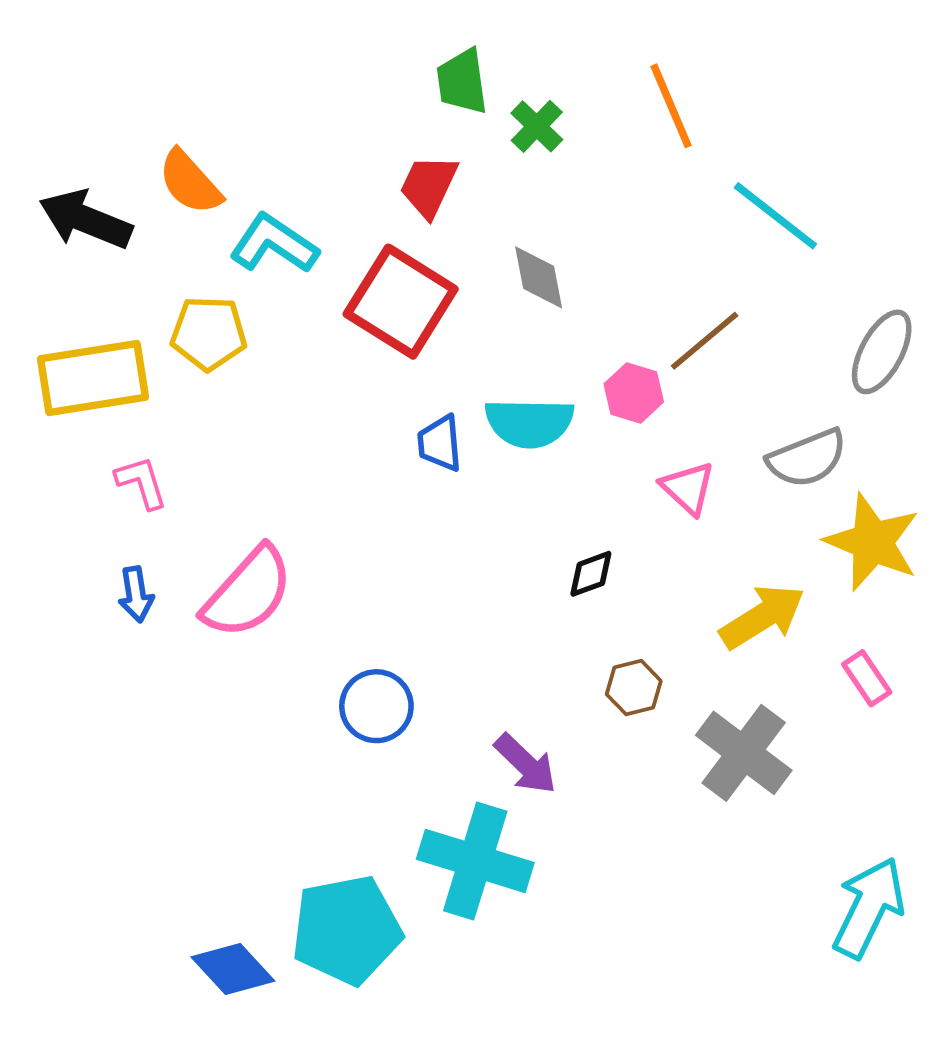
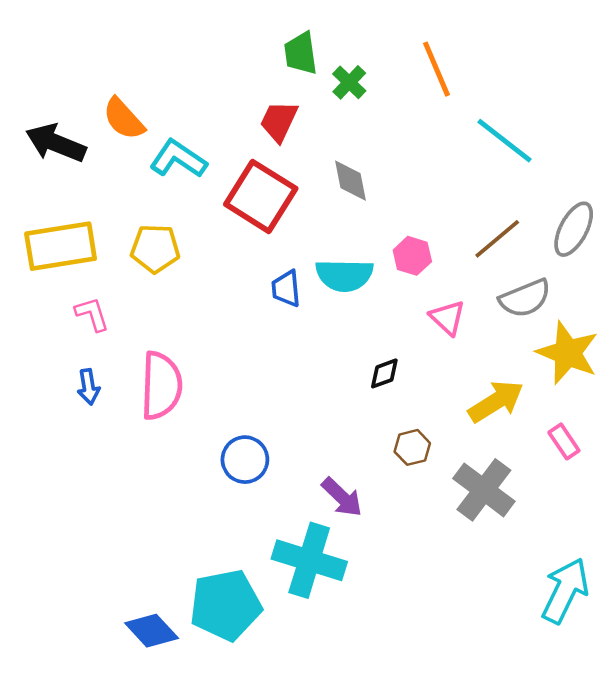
yellow pentagon: (209, 333) -> (155, 249), moved
brown line: (705, 341) -> (497, 239), moved
pink semicircle: (248, 592) -> (161, 386), turned -40

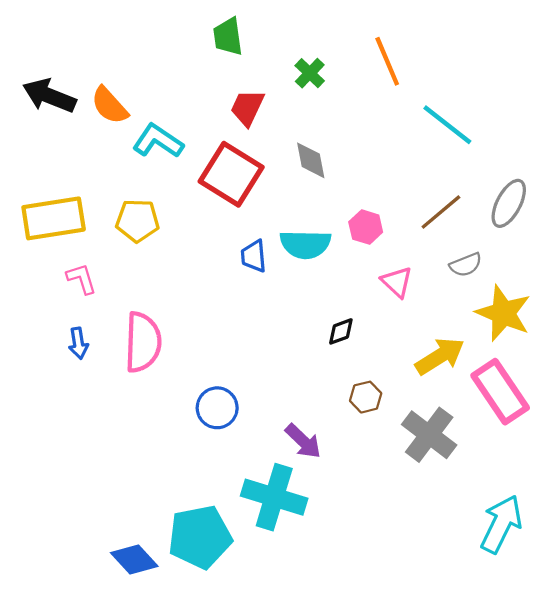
green trapezoid: (301, 53) -> (228, 37), moved
black arrow: (56, 143) -> (49, 96), moved
gray semicircle: (525, 298) -> (466, 265), size x0.7
pink rectangle: (564, 441) -> (500, 392), size x2.0

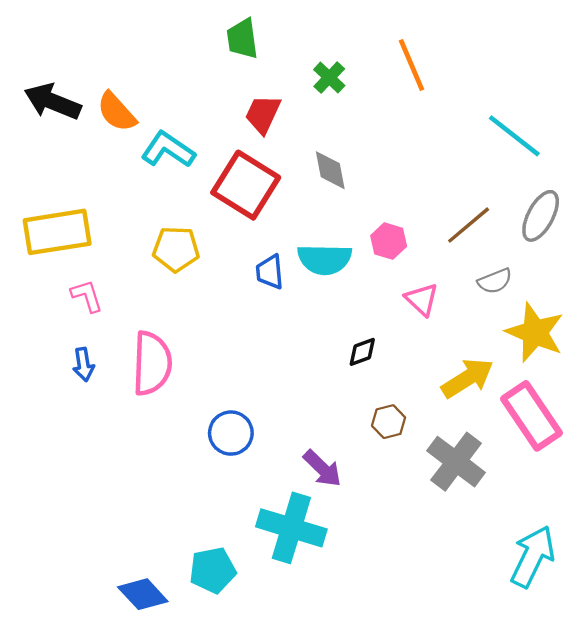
cyan line: (447, 125) -> (514, 136), moved
yellow pentagon: (138, 221) -> (176, 249), moved
cyan pentagon: (200, 537) -> (213, 570), size x0.7

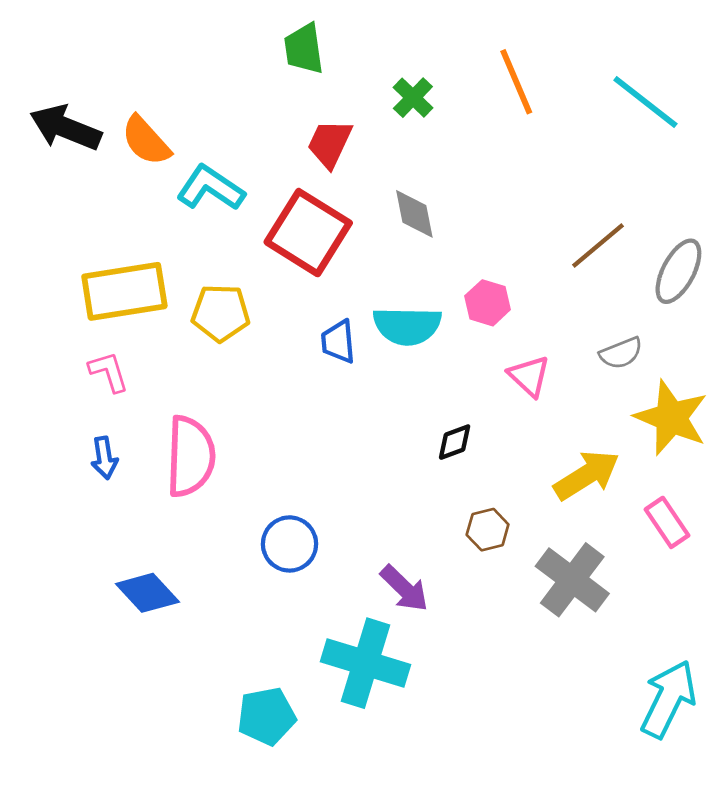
cyan line: (514, 136) -> (645, 102), moved
brown line: (469, 225) -> (598, 245), moved
yellow rectangle: (57, 232) -> (124, 291), moved
pink rectangle: (531, 416) -> (667, 522), size x0.6
blue diamond: (143, 594) -> (147, 593), moved

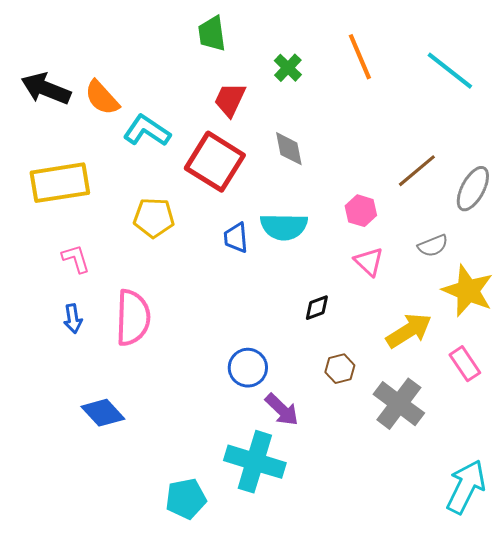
yellow rectangle: (124, 291) -> (60, 183), moved
pink hexagon: (488, 303) -> (361, 211), moved
blue circle: (289, 544) -> (248, 368), moved

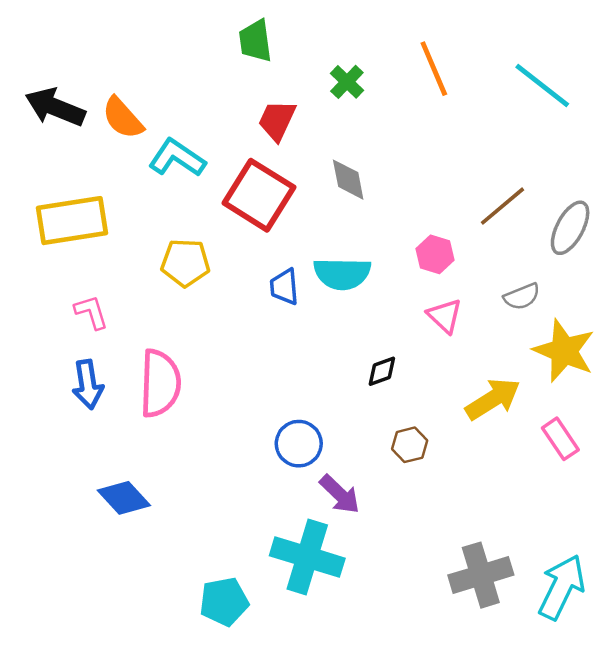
blue arrow: (73, 319) -> (88, 385), size x1.4
gray cross: (399, 404) -> (481, 575), moved, turned 36

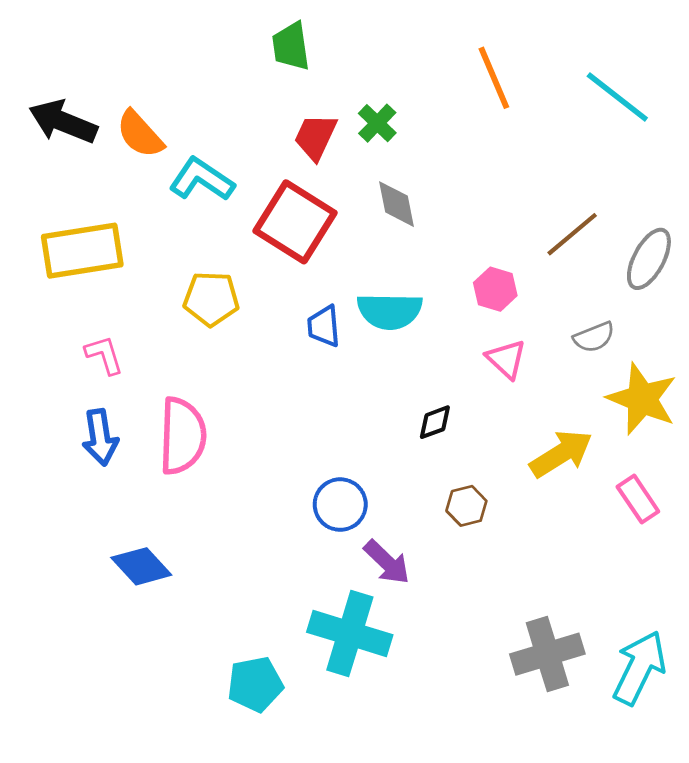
green cross: (347, 82) -> (377, 123), moved

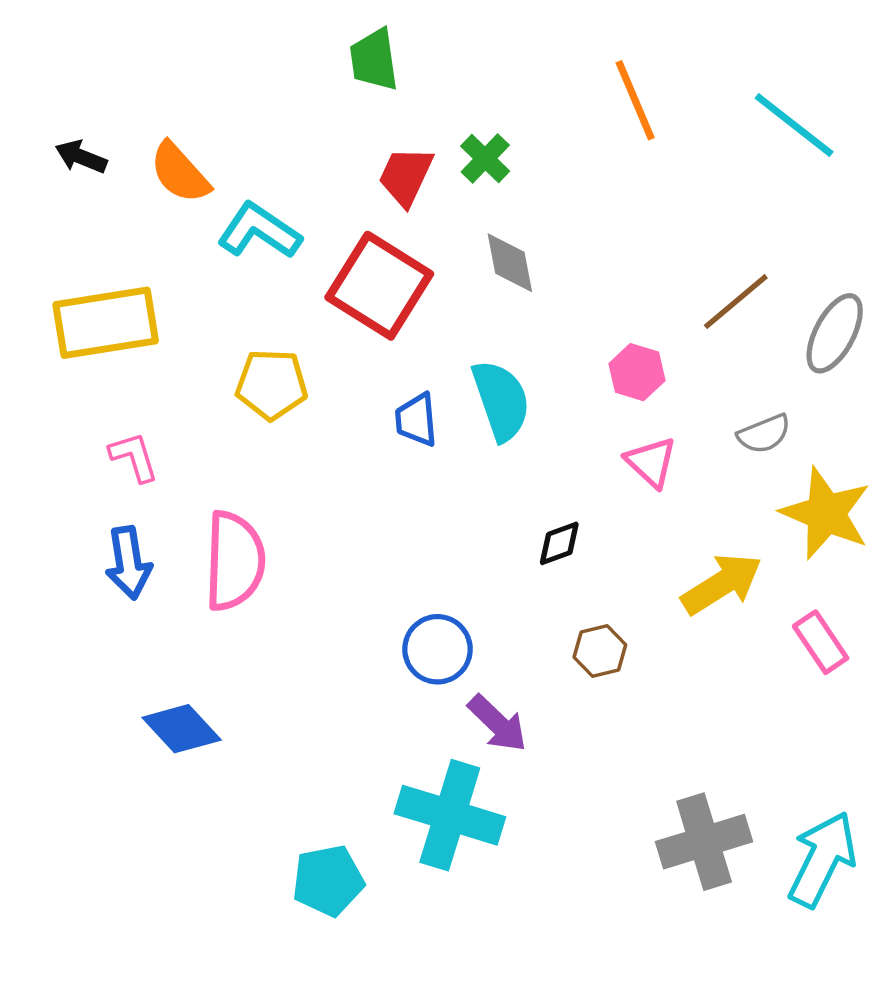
black arrow: (63, 122) -> (81, 157), size x0.6
cyan semicircle: (390, 311) -> (501, 400), turned -110

